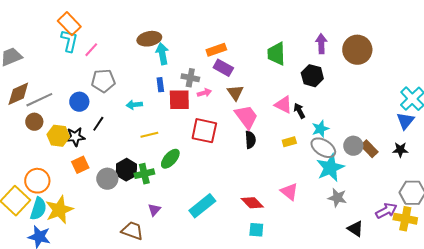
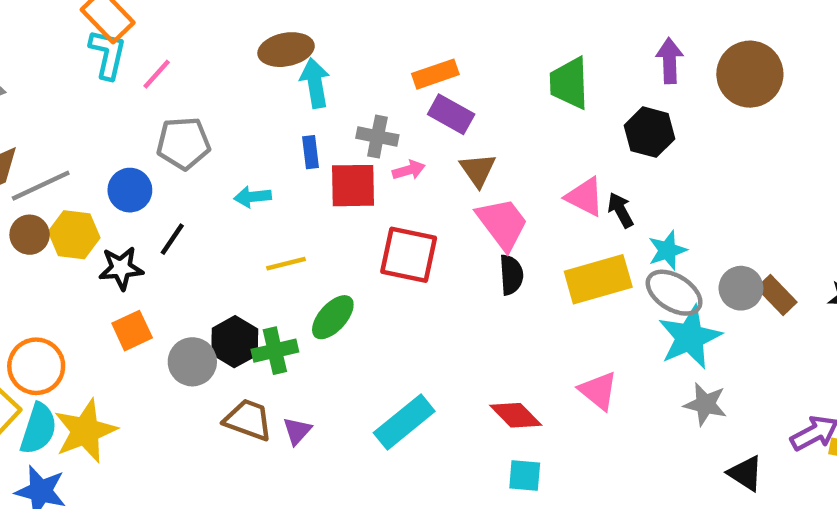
yellow hexagon: (58, 136) -> (74, 235), moved
yellow rectangle: (289, 142) -> (598, 279), size x2.0
brown trapezoid: (132, 231) -> (248, 420), moved

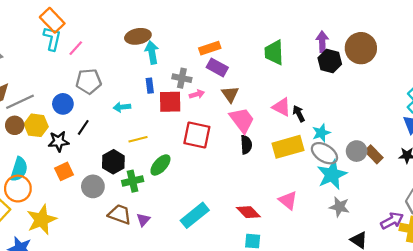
black hexagon: (650, 132) -> (330, 61), moved
black hexagon: (235, 342) -> (113, 162), moved
cyan semicircle: (38, 429) -> (19, 169), moved

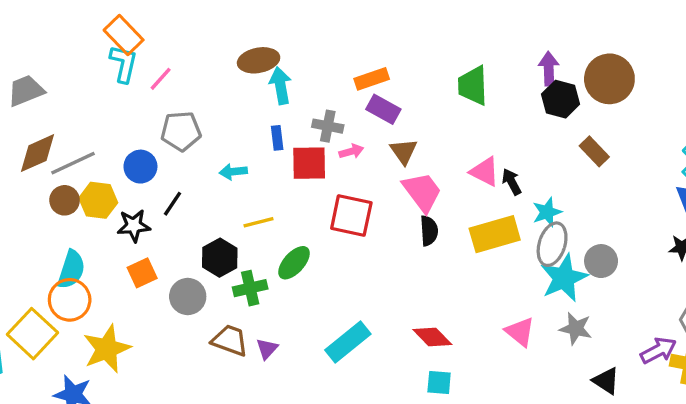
gray circle: (357, 151) -> (601, 261), moved
gray ellipse: (324, 153) -> (552, 244), turned 76
brown rectangle: (374, 154) -> (594, 151), moved
pink triangle: (288, 200) -> (520, 332), moved

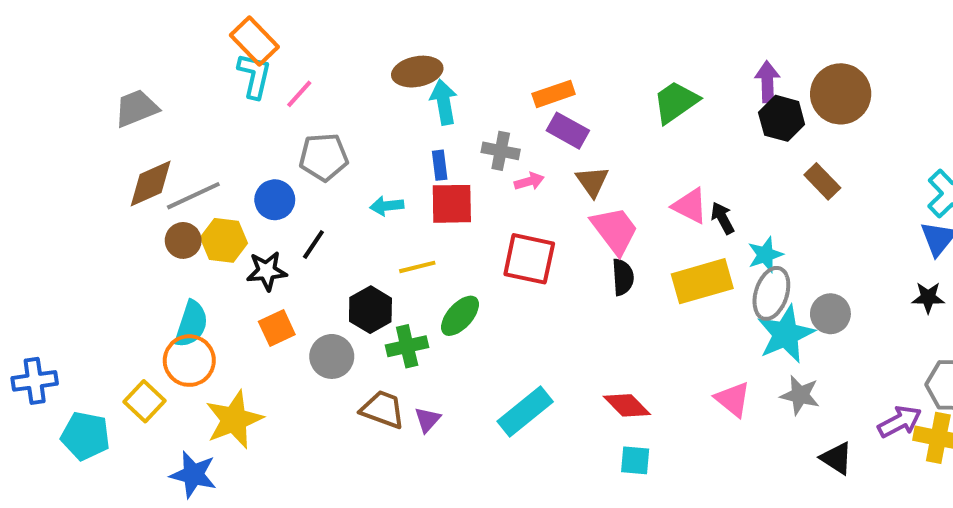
green trapezoid: (473, 86) -> (676, 102), turned 57
red square: (309, 163) -> (452, 204), moved
yellow square: (32, 334) -> (145, 401), size x0.7

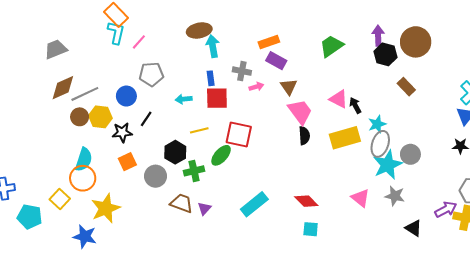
red square: (529, 259) -> (239, 135), moved

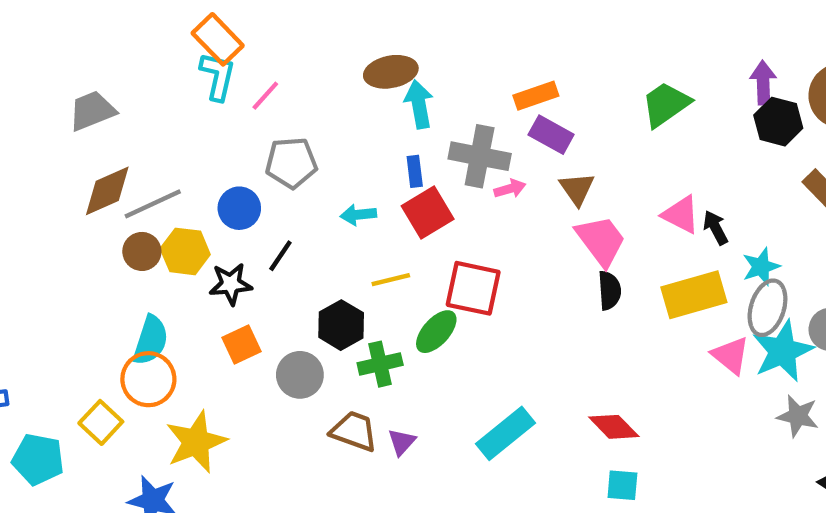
gray cross: (242, 71) -> (480, 156), size x1.5
red square: (217, 98) -> (428, 213), turned -30
pink triangle: (360, 198) -> (731, 355), moved

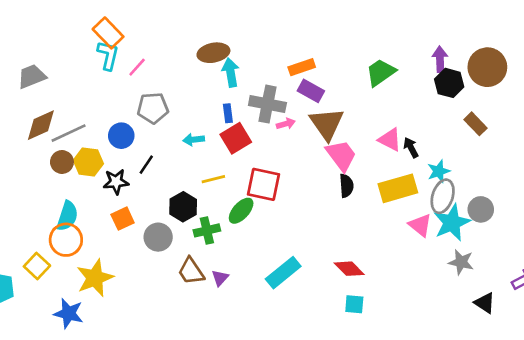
brown triangle: (577, 189) -> (327, 124), size x1.6
brown trapezoid: (354, 431) -> (191, 271), turned -144

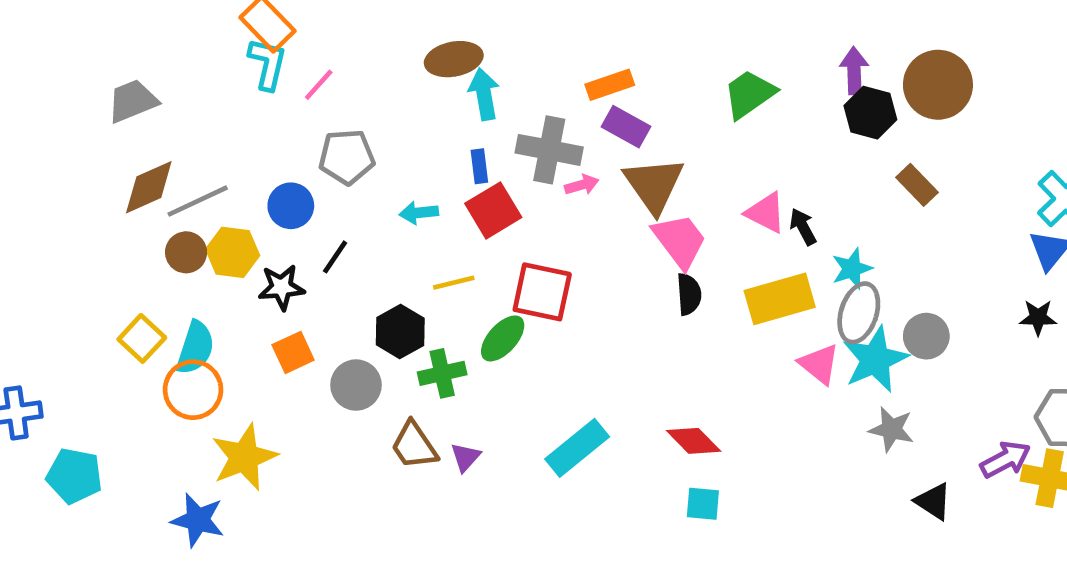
yellow square: (37, 266) -> (142, 338), moved

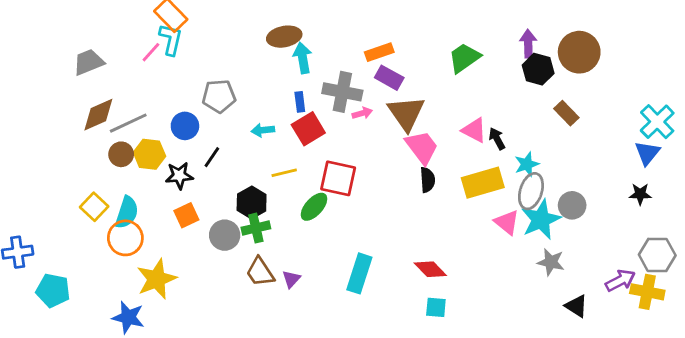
pink line: (319, 85) -> (151, 52), moved
green cross: (442, 373) -> (256, 228), moved
cyan rectangle: (577, 448) -> (359, 273), turned -33

